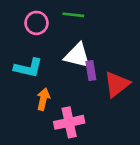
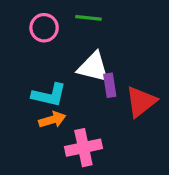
cyan L-shape: (28, 68) -> (49, 95), moved
orange arrow: (43, 99) -> (52, 120), turned 60

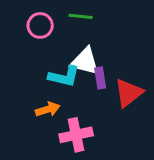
cyan L-shape: (49, 95) -> (64, 76), moved

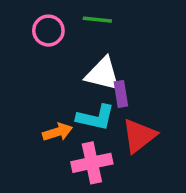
cyan L-shape: (64, 76) -> (96, 118), moved
red triangle: (129, 93) -> (139, 136), moved

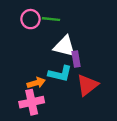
green line: (97, 20) -> (51, 19), moved
pink cross: (92, 163) -> (32, 102), moved

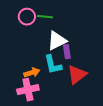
white triangle: (65, 46) -> (57, 41), turned -40
cyan L-shape: (60, 74) -> (53, 65), turned 65

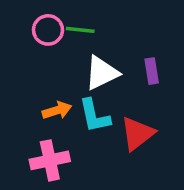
purple rectangle: (67, 52) -> (152, 71), moved
orange arrow: (32, 73) -> (57, 110), moved

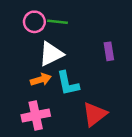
white triangle: (102, 73) -> (51, 54), moved
red triangle: (137, 134) -> (95, 114), moved

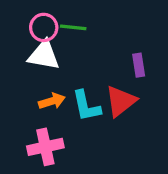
white triangle: (51, 54) -> (44, 55), moved, turned 36
red triangle: (95, 114) -> (121, 101), moved

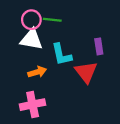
red triangle: (121, 101) -> (86, 72), turned -30
cyan L-shape: (86, 106) -> (62, 55), moved

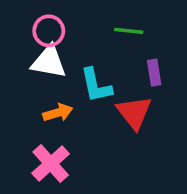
green line: (52, 20) -> (129, 31), moved
pink cross: (33, 105) -> (51, 164), turned -30

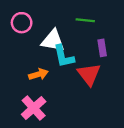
pink circle: (49, 31) -> (22, 23), moved
white triangle: (49, 62) -> (53, 41), moved

